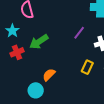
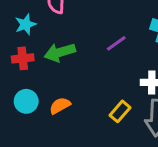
purple line: (79, 33) -> (116, 43), moved
cyan circle: (36, 90) -> (26, 101), moved

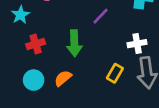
green arrow: (60, 52) -> (74, 43), moved, turned -65
red cross: (23, 58) -> (36, 44), moved

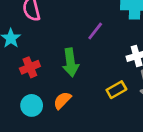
yellow rectangle: (115, 73) -> (116, 90), turned 36

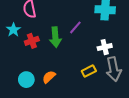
green arrow: (71, 62) -> (55, 37), moved
red cross: (30, 67) -> (32, 41), moved

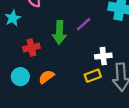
red cross: (32, 41) -> (31, 48), moved
white cross: (105, 47) -> (103, 56), moved

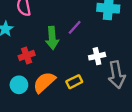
yellow rectangle: (93, 76) -> (74, 82), moved
orange semicircle: (46, 77) -> (44, 82), size x1.5

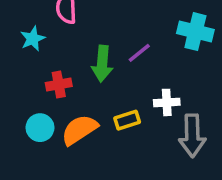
yellow rectangle: (74, 82) -> (127, 120), moved

